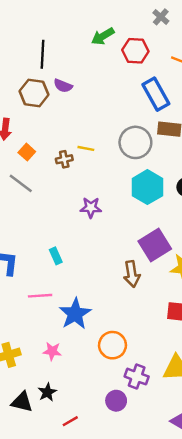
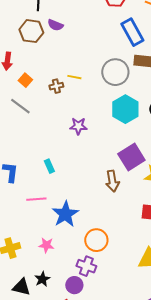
purple cross: (137, 377) -> (86, 266), moved
purple circle: (116, 401) -> (74, 285), moved

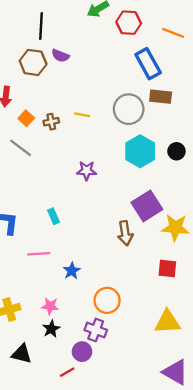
brown cross: (56, 86) -> (51, 122), moved
blue star: (65, 214) -> (72, 271), size x0.6
black star: (42, 279) -> (51, 329), moved

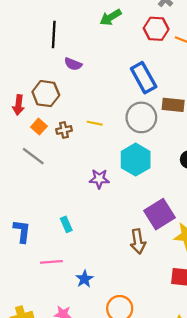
red hexagon: (129, 23) -> (156, 29), moved
brown hexagon: (33, 62) -> (46, 94), moved
blue rectangle: (148, 64) -> (144, 78), moved
cyan hexagon: (140, 151) -> (136, 160), moved

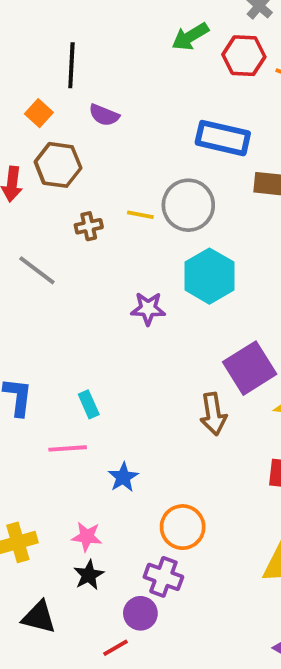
green arrow: (111, 17) -> (190, 37), moved
blue rectangle: (144, 78) -> (223, 138), turned -48
gray circle: (141, 117) -> (188, 205), moved
orange square: (39, 127) -> (39, 113), moved
cyan rectangle: (66, 224) -> (89, 404), moved

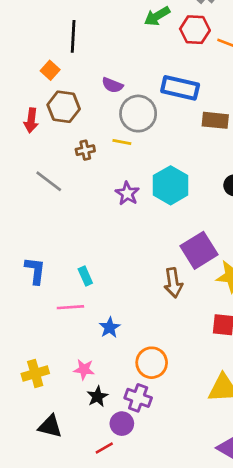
purple semicircle: (104, 115) -> (112, 85), moved
gray circle: (188, 205) -> (138, 114), moved
purple star: (148, 309) -> (127, 193), moved, turned 30
black star: (89, 575) -> (97, 397), moved

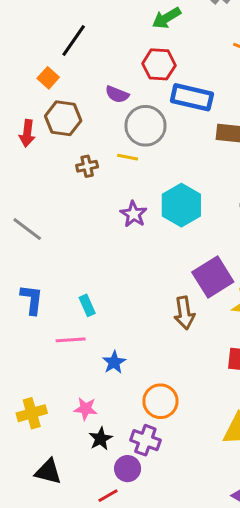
red hexagon: (195, 30) -> (159, 64), moved
black line: (73, 36) -> (74, 40), turned 32
gray line: (49, 181) -> (27, 229), moved

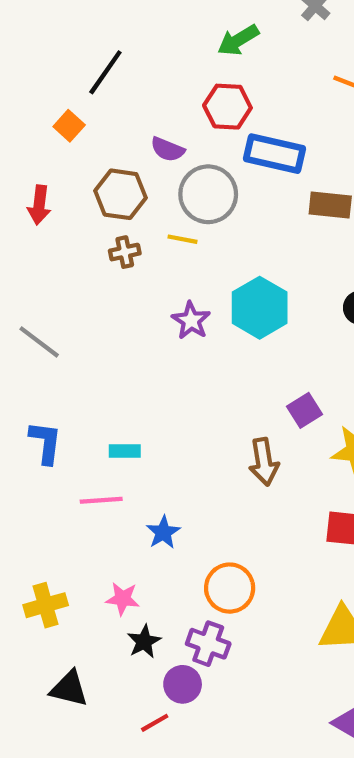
brown hexagon: (63, 118) -> (120, 194), moved
purple square: (213, 277) -> (305, 410), size x0.6
cyan rectangle: (87, 305) -> (125, 451), turned -66

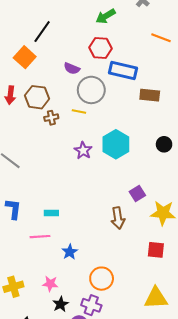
orange square: (69, 126) -> (25, 57), size x1.5
brown hexagon: (120, 194) -> (37, 97), moved

